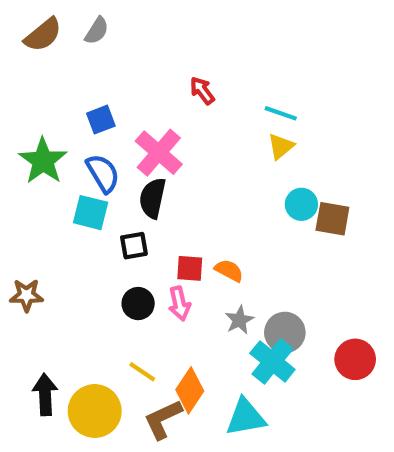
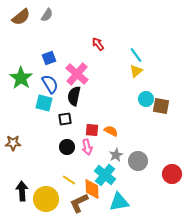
cyan line: (281, 113) -> (136, 55), turned 35
cyan cross: (272, 361) -> (105, 175), moved
orange diamond: (190, 390) -> (92, 189), turned -35

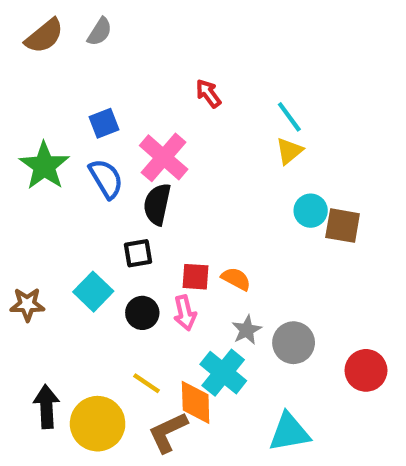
cyan square: (44, 103) -> (93, 292), moved, turned 30
cyan triangle: (119, 202) -> (289, 432), moved

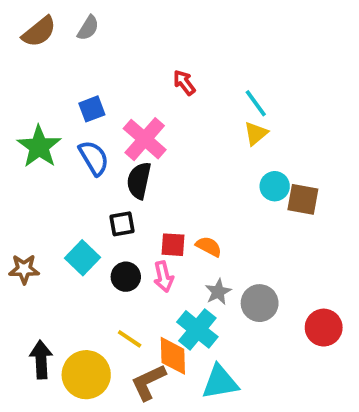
cyan triangle: (289, 432) -> (220, 382), moved

